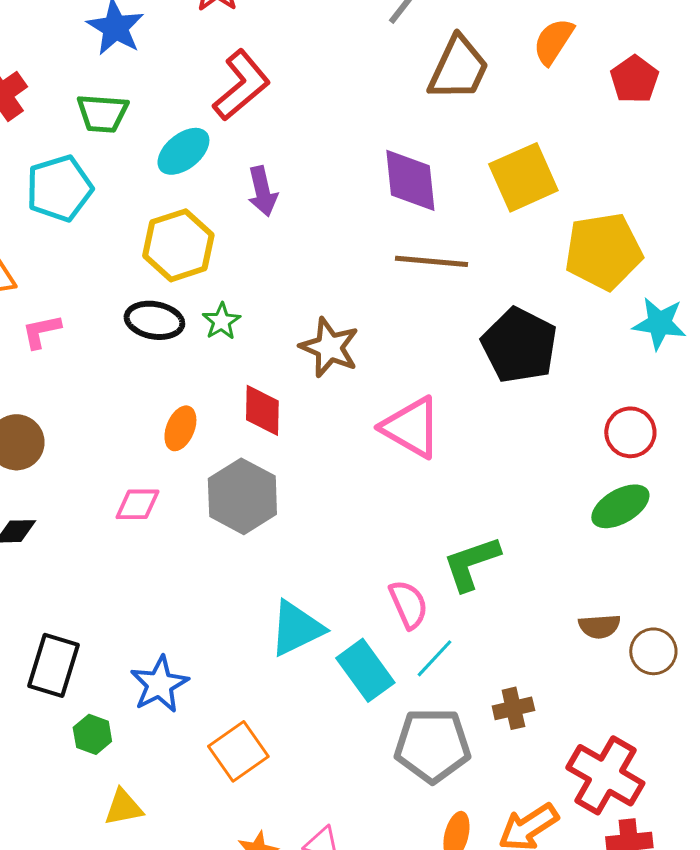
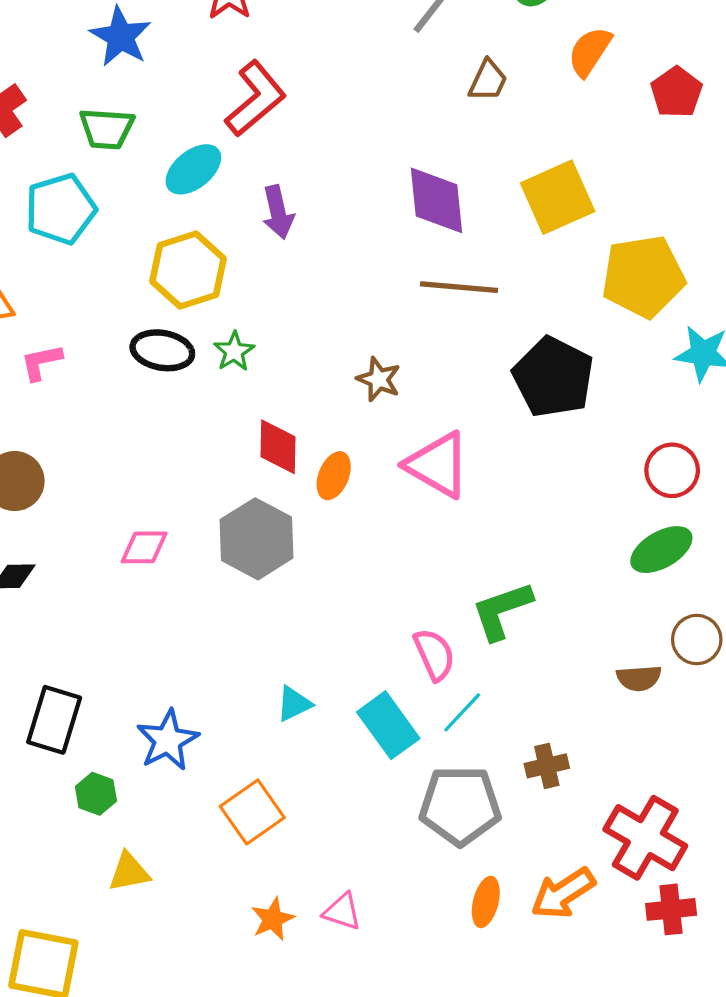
brown trapezoid: (458, 68) -> (488, 80), size x0.6
brown star: (329, 347) -> (379, 379), moved, size x0.7
orange ellipse: (180, 428) -> (334, 476), moved
cyan triangle: (296, 628) -> (294, 704), moved, size x0.6
brown circle: (653, 651) -> (697, 640), moved

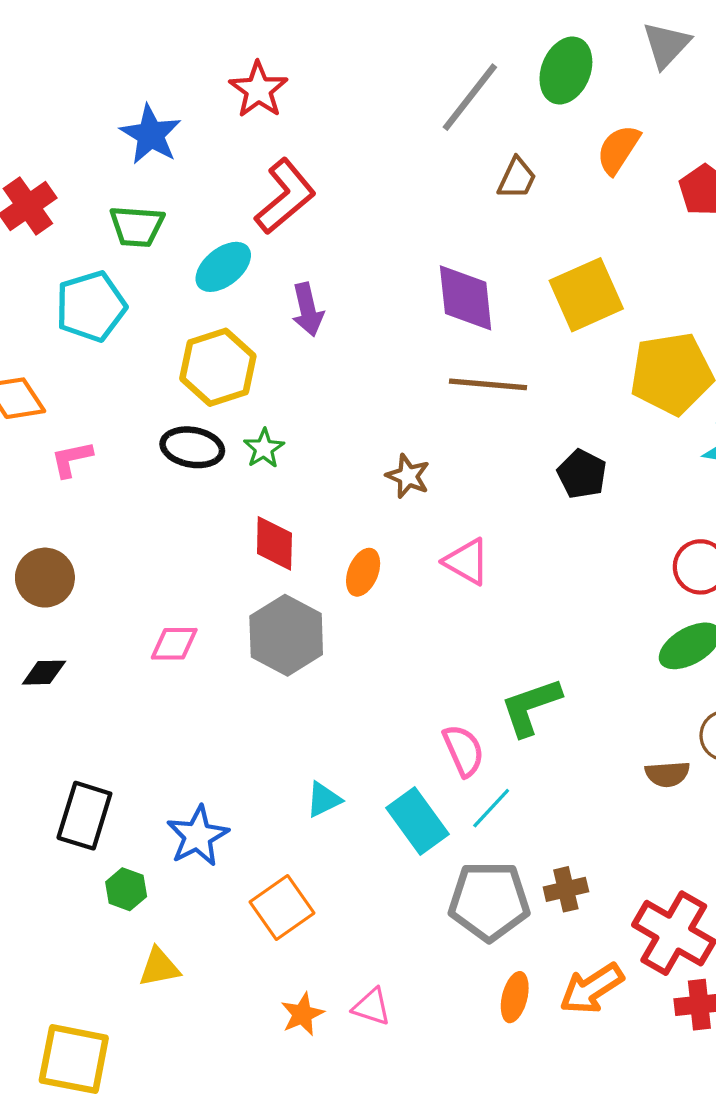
black pentagon: (553, 377) -> (582, 474), size x0.6
red diamond: (278, 447) -> (274, 543), moved
pink triangle: (438, 465) -> (467, 562), size x0.7
brown cross: (547, 766) -> (566, 889), moved

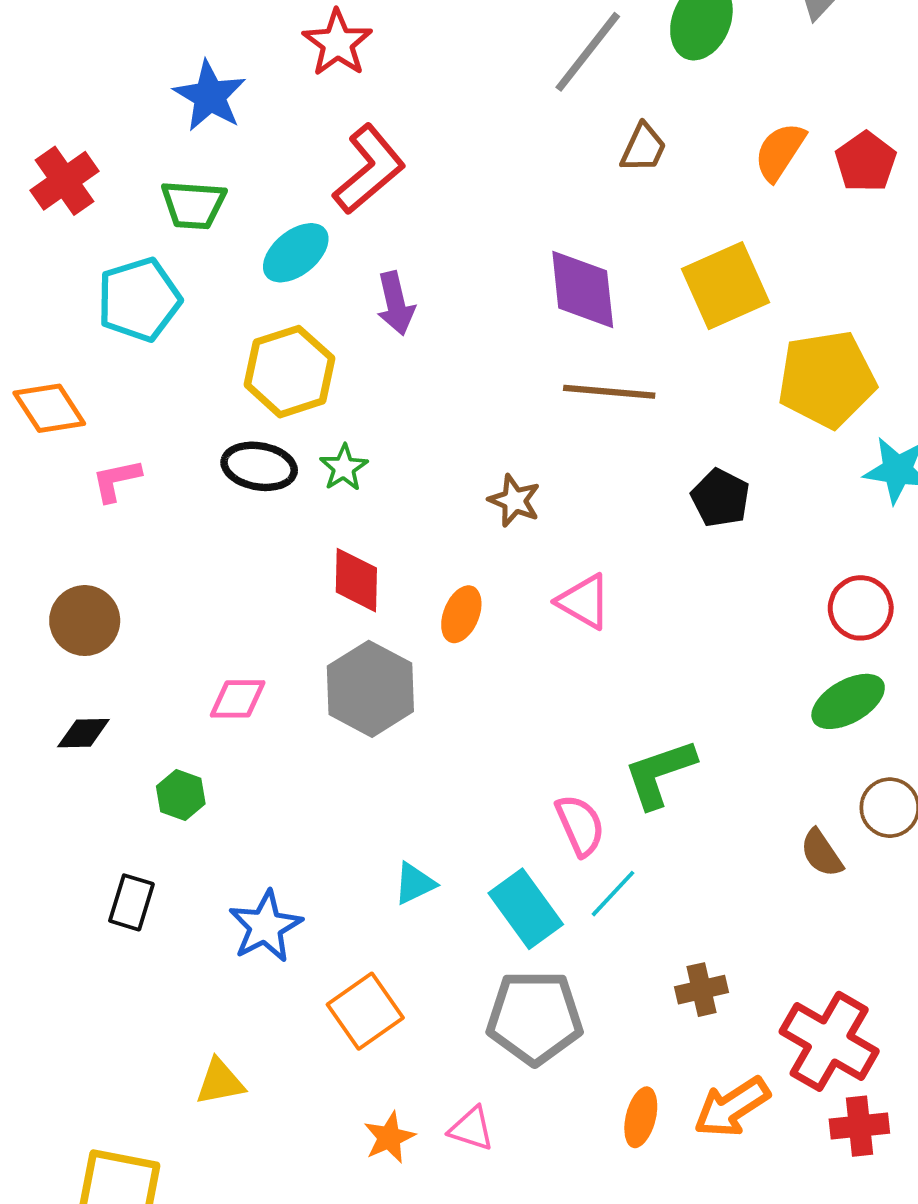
orange semicircle: (618, 149) -> (780, 152), moved
brown semicircle: (667, 774) -> (822, 853), turned 60
black rectangle: (84, 816) -> (131, 902), size x0.7
green hexagon: (126, 889) -> (181, 795), moved
gray pentagon: (489, 901) -> (535, 1017), moved

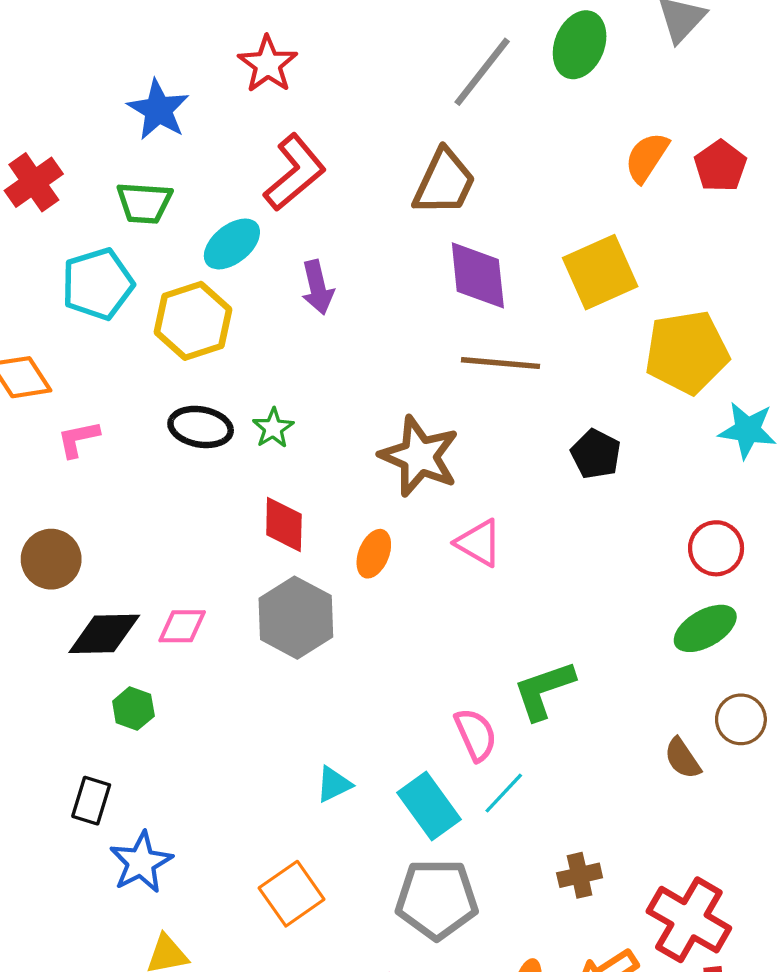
brown trapezoid: (643, 148) -> (444, 182), moved, size x1.6
yellow hexagon: (289, 372) -> (193, 321), moved
brown star: (514, 500) -> (419, 456), size x1.8
black diamond: (83, 733) -> (104, 634), moved, size x1.6
blue star: (265, 926) -> (141, 862), moved

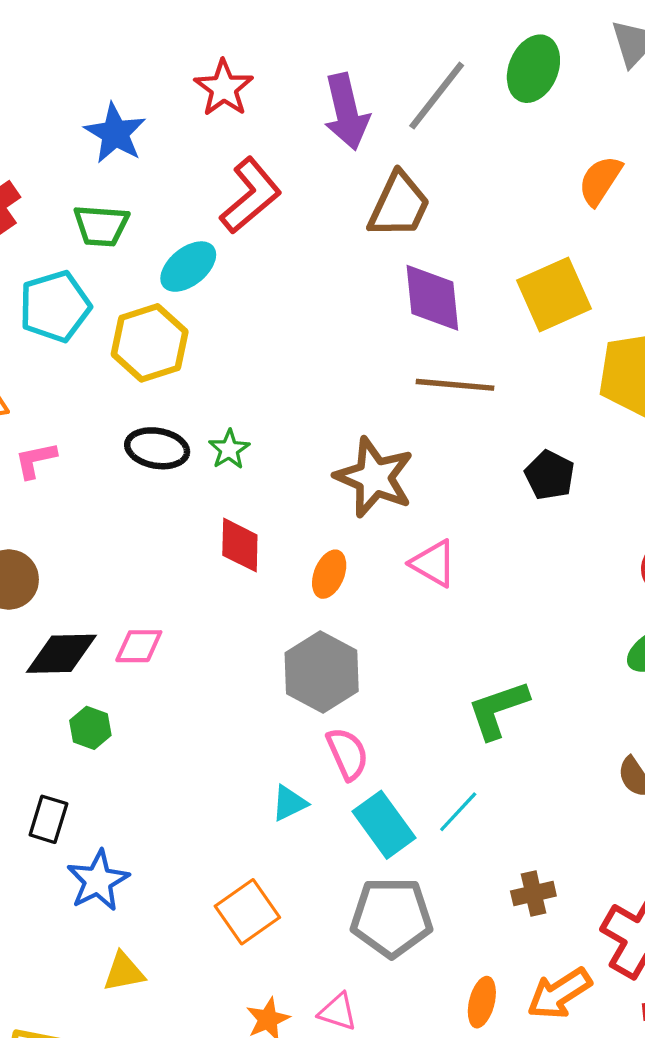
purple arrow: (318, 287) -> (346, 112), moved, size x1.4
gray hexagon: (296, 618) -> (322, 672), moved
pink semicircle: (476, 735) -> (347, 754), moved

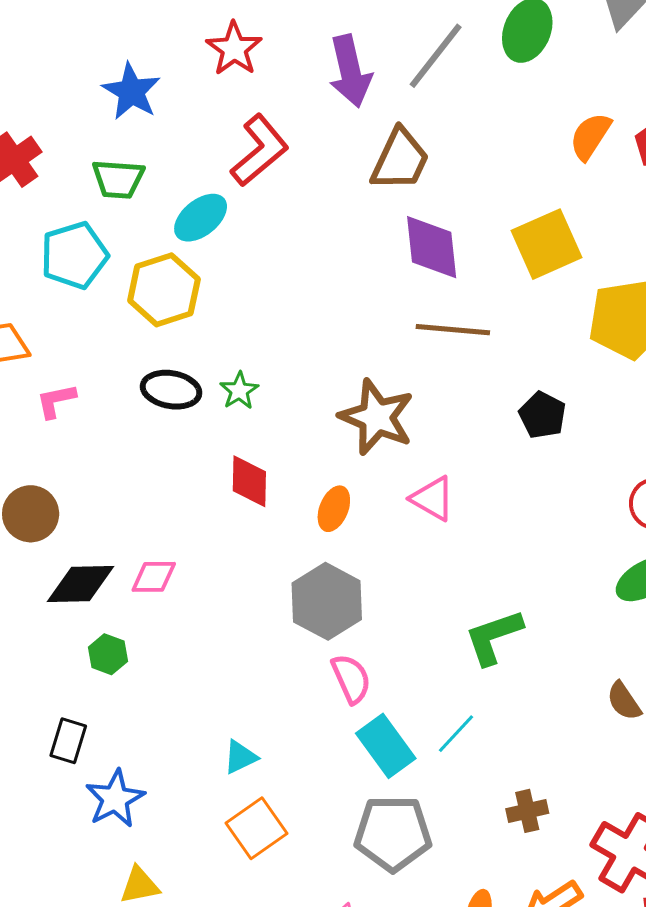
cyan triangle: (289, 803) -> (240, 757), moved

